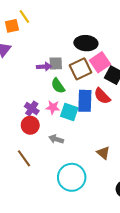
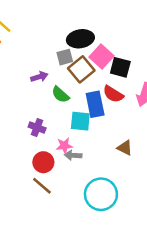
gray square: (56, 63) -> (65, 57), moved
pink star: (53, 107) -> (64, 146), moved
red circle: (30, 125) -> (43, 162), moved
brown triangle: (103, 153) -> (125, 148), moved

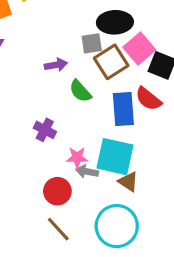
cyan square: (80, 121) -> (115, 157), moved, size x1.4
brown triangle: (125, 148) -> (128, 182), moved
red circle: (43, 162) -> (57, 191), moved
brown line: (42, 186) -> (58, 229), moved

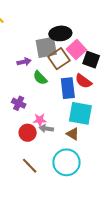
gray square: (92, 43) -> (46, 47), size x1.6
cyan square: (115, 157) -> (80, 113), moved
red circle: (57, 191) -> (28, 133), moved

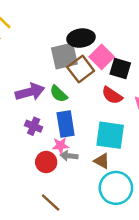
purple arrow: (24, 62) -> (30, 92), moved, size x1.6
blue rectangle: (68, 88) -> (66, 124), moved
cyan circle: (66, 162) -> (116, 188), moved

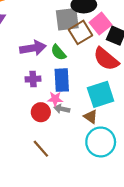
red semicircle: (112, 95) -> (106, 59), size x1.4
purple cross: (34, 126) -> (33, 79), turned -32
cyan square: (110, 135) -> (101, 94), turned -32

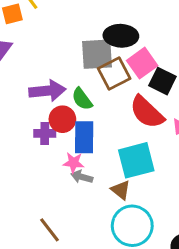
red circle: (41, 112) -> (62, 119), moved

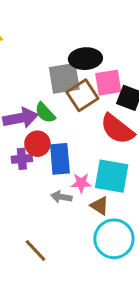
pink square: (142, 63) -> (108, 83), turned 32
green semicircle: (82, 99) -> (45, 113), moved
cyan square: (136, 160) -> (112, 176), turned 30
pink star: (73, 163) -> (81, 183), moved

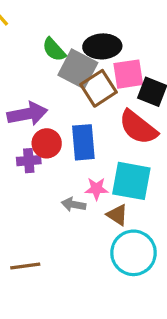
gray square: (64, 78) -> (78, 69), turned 36
green semicircle: (45, 113) -> (54, 50), moved
blue rectangle: (60, 159) -> (83, 142), moved
brown line: (35, 250) -> (25, 266), moved, turned -55

